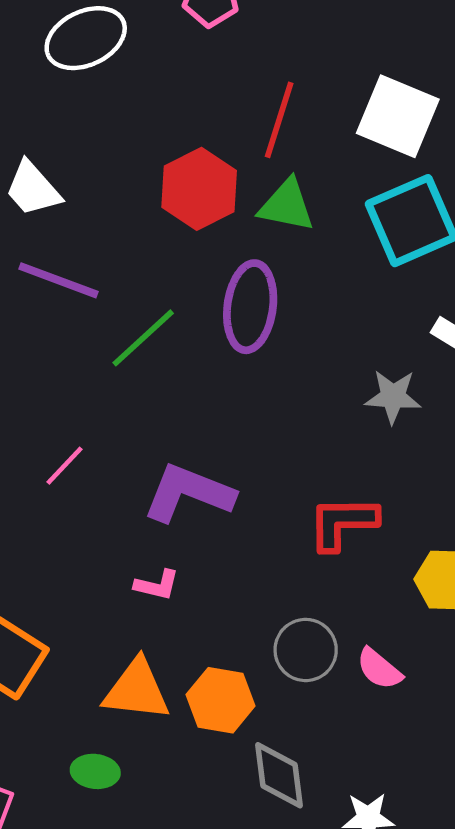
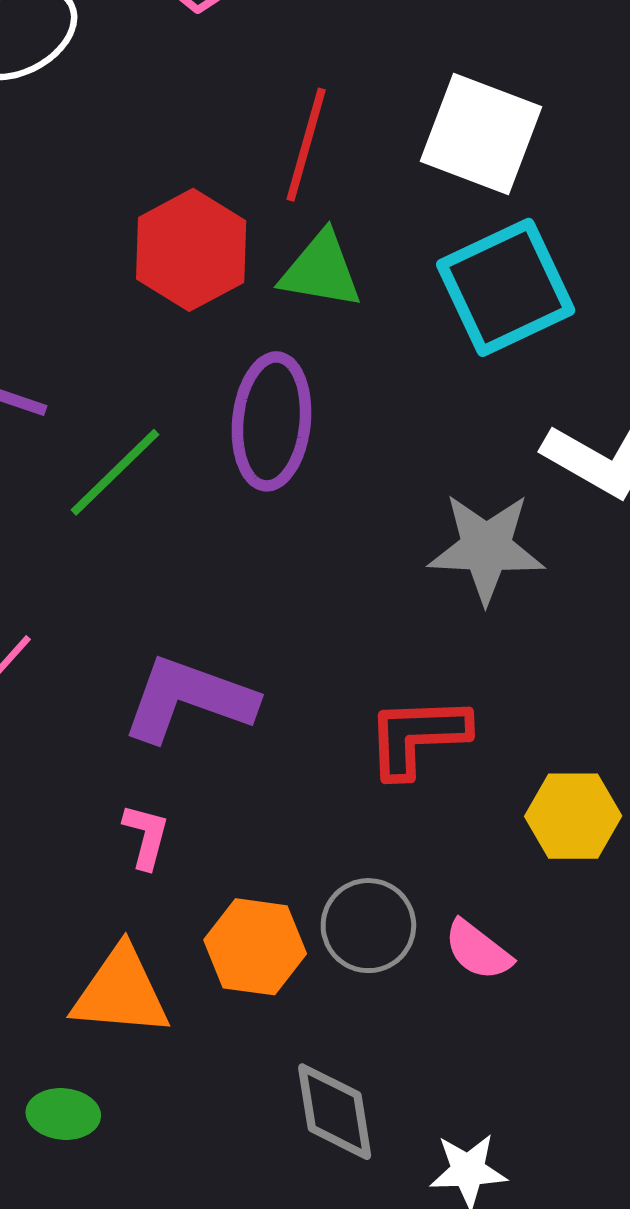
gray star: (393, 397) -> (486, 548), size x1.4
pink L-shape: (157, 585) -> (146, 836), turned -87
orange hexagon: (221, 700) -> (255, 947), moved

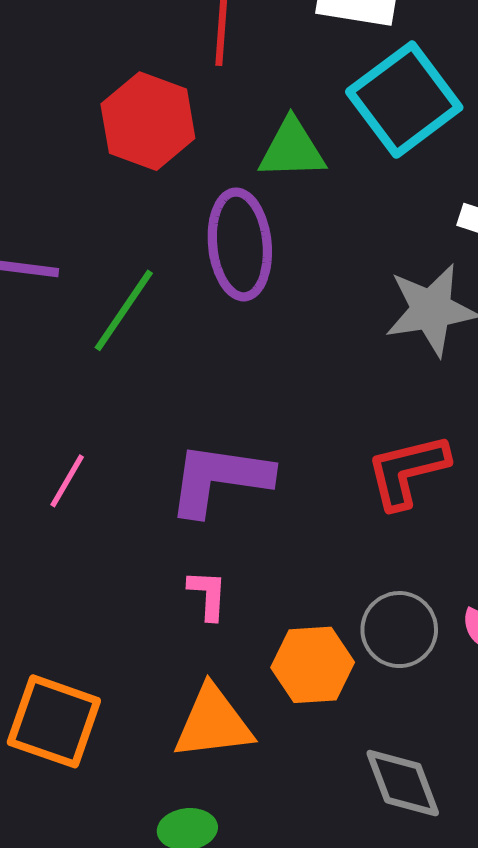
green triangle: (321, 270) -> (292, 149), moved

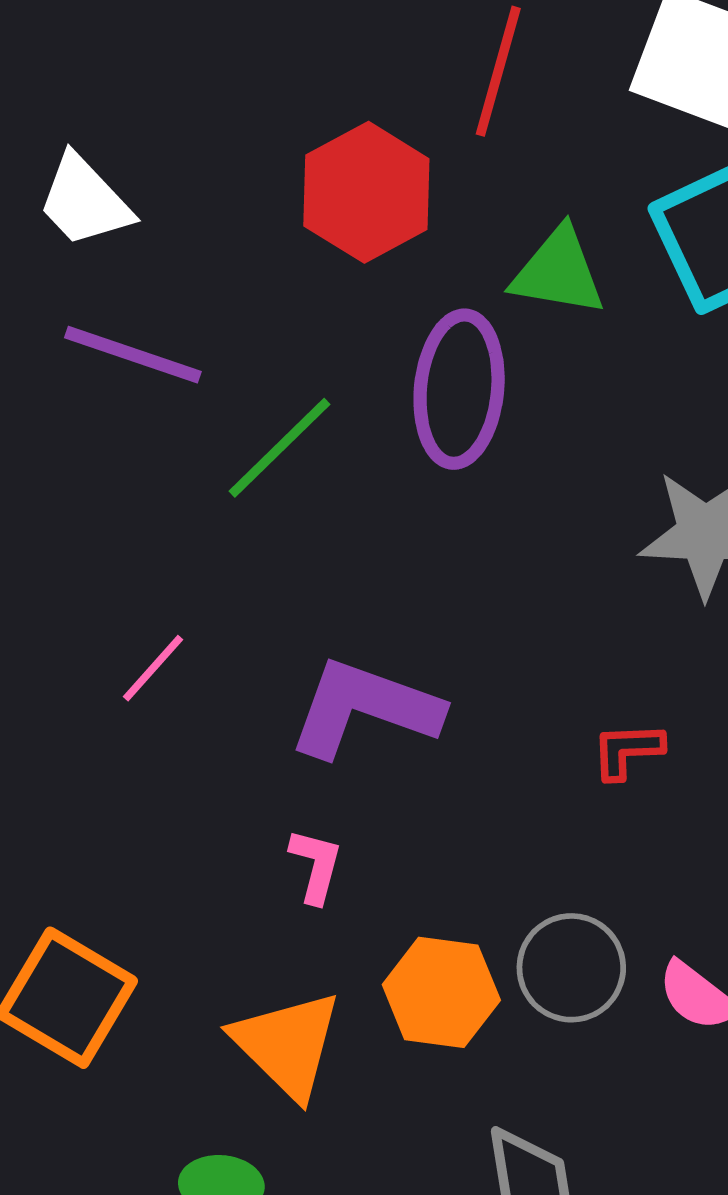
red L-shape: (407, 471) -> (627, 750), size x0.6
orange triangle: (213, 723) -> (287, 1044), turned 40

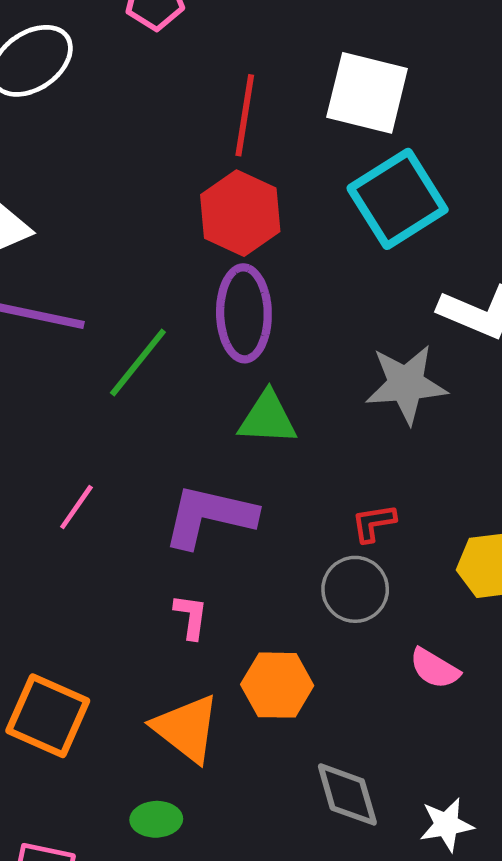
red hexagon: (366, 192) -> (240, 213), moved
green triangle: (558, 272) -> (267, 418), moved
gray circle: (571, 968) -> (355, 589), moved

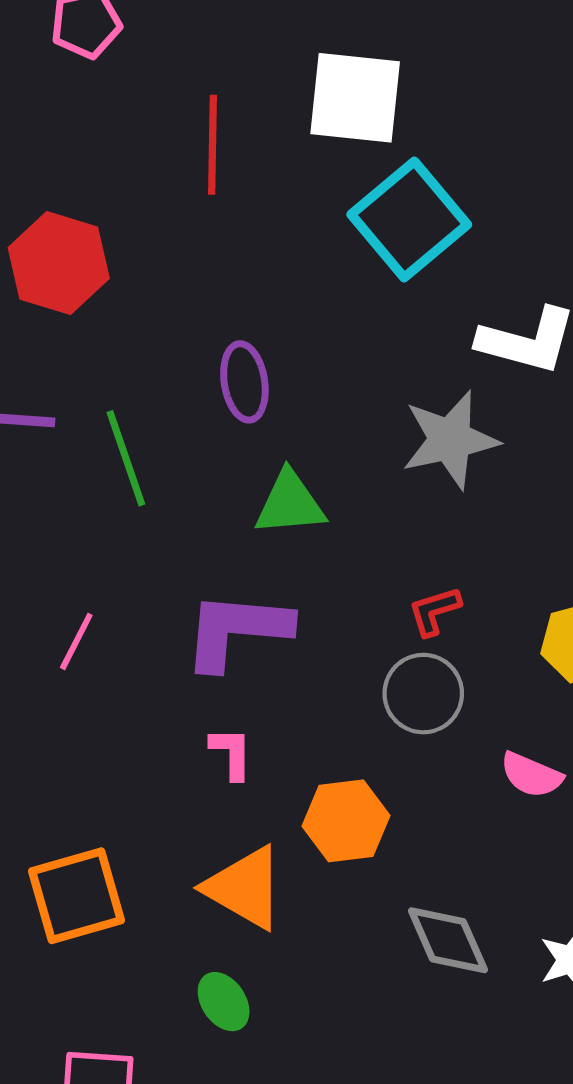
red hexagon: (240, 213) -> (59, 263), moved
purple ellipse: (244, 313) -> (244, 382), size x0.7
green line: (138, 362) -> (126, 458), turned -50
orange square: (48, 716) -> (77, 896), turned -32
green ellipse: (156, 819) -> (224, 1002), turned 66

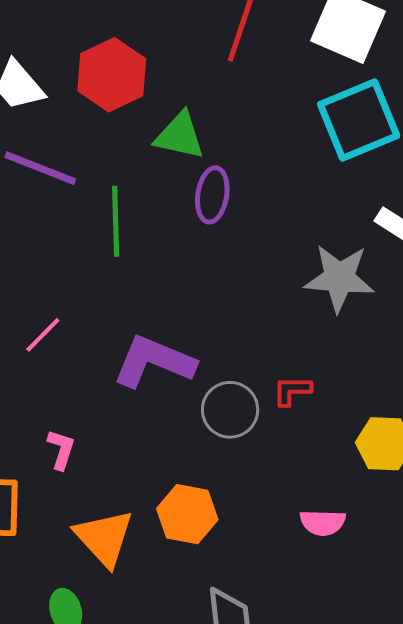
green triangle: (290, 503) -> (180, 136), moved
gray circle: (423, 694) -> (230, 410), moved
pink L-shape: (231, 753) -> (61, 449), moved
pink semicircle: (531, 775) -> (323, 523), turned -39

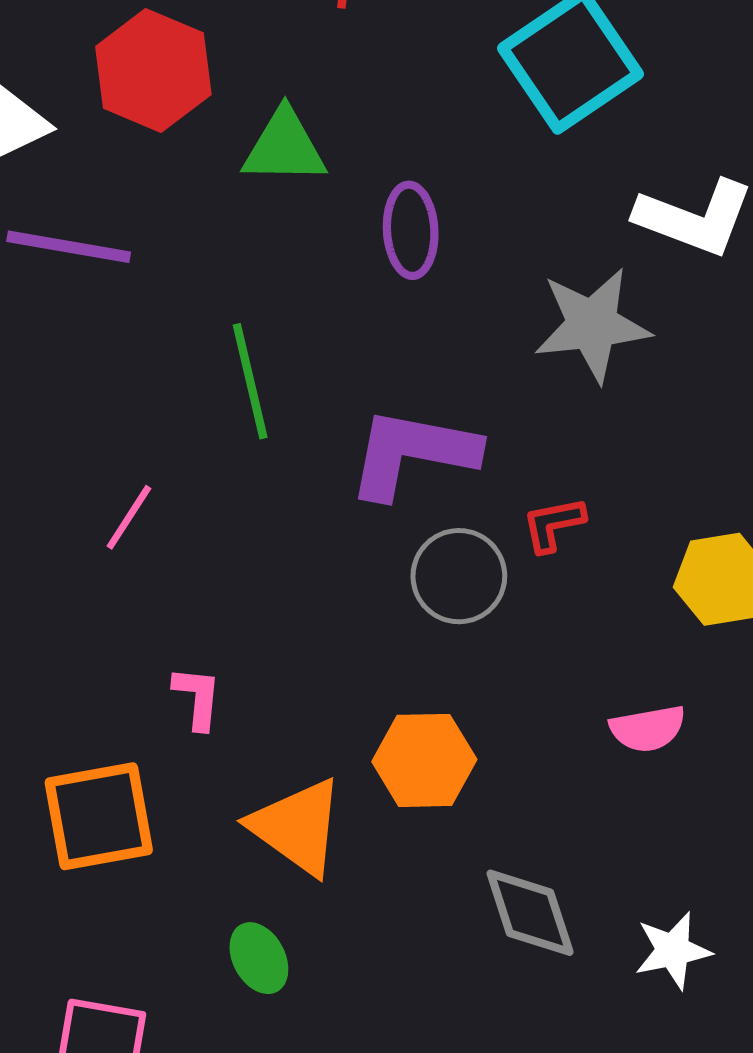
purple ellipse: (212, 195) -> (411, 230), moved
green line: (116, 221) -> (250, 381), moved
purple L-shape: (154, 362) -> (413, 453), moved

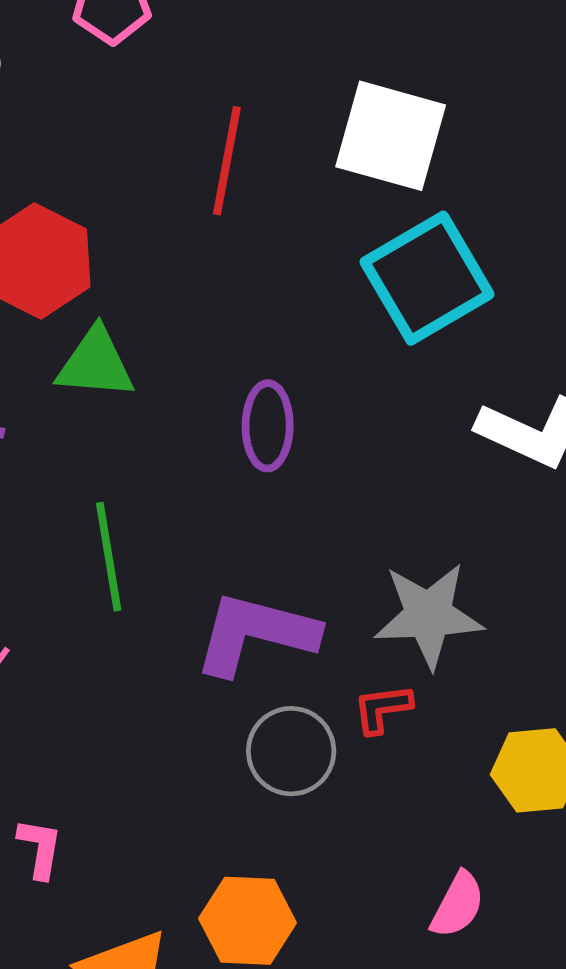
green triangle: (284, 147) -> (95, 364), moved
gray star: (592, 325) -> (428, 615), moved
pink semicircle: (648, 729) -> (458, 905), turned -56

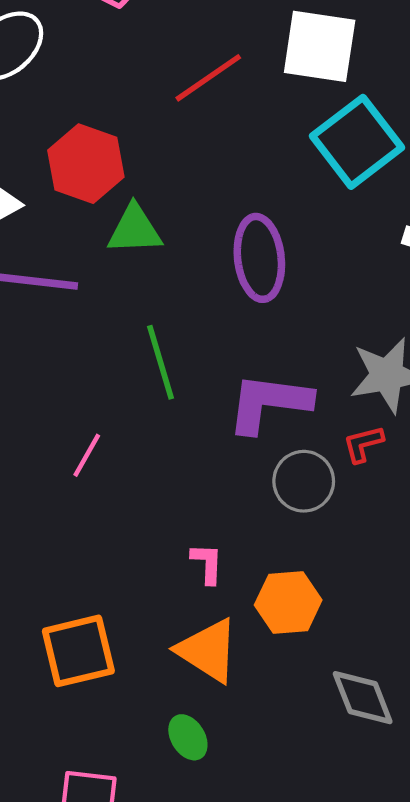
red line: (227, 161) -> (208, 78), turned 52
purple ellipse: (268, 426) -> (259, 258), size x1.4
pink L-shape: (40, 848) -> (207, 563), moved

